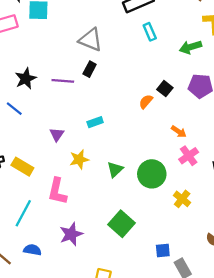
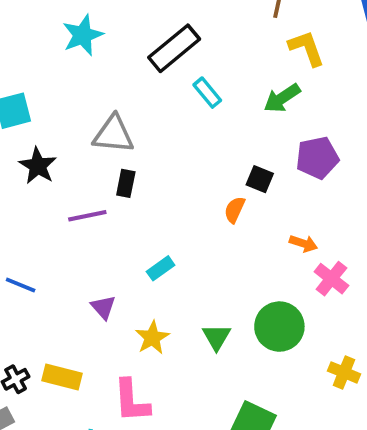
black star: (26, 79) -> (38, 166), moved
yellow cross: (182, 199) -> (344, 372), moved

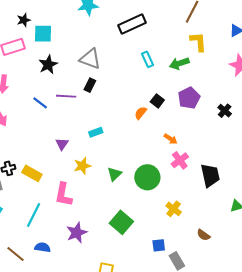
cyan rectangle: (207, 93) -> (148, 59), moved
purple pentagon: (317, 158) -> (189, 98), turned -30
blue line: (21, 285) -> (40, 103), moved

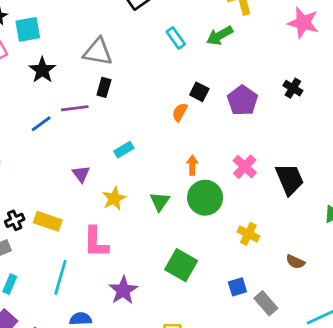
purple pentagon: (189, 98) -> (243, 100), moved
blue line: (40, 103) -> (41, 124), turned -63
orange arrow: (171, 139) -> (192, 165), moved, turned -112

